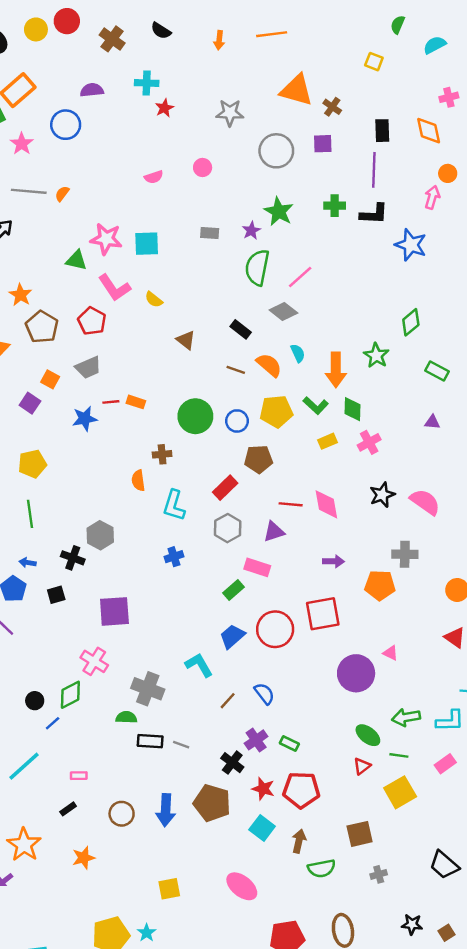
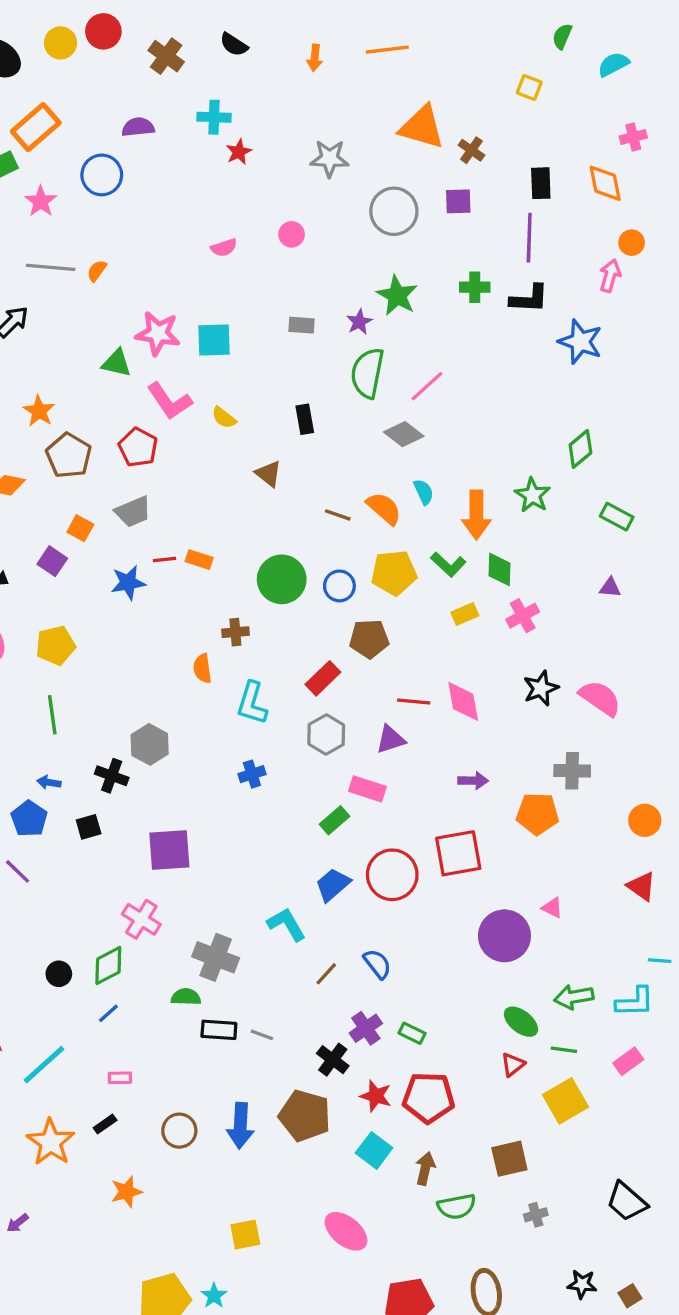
black rectangle: (241, 329) -> (305, 419), moved, turned 42
blue line: (53, 723) -> (108, 1013), moved
orange star: (24, 845) -> (51, 1142), moved

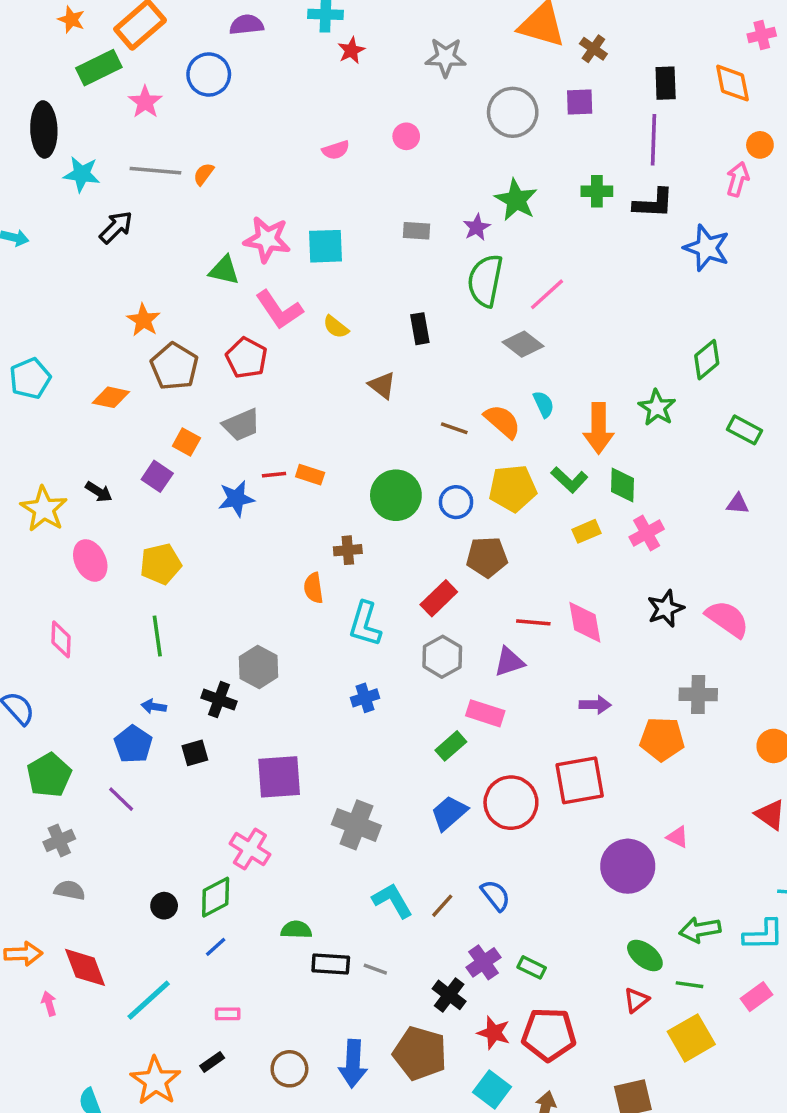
cyan L-shape: (287, 924) -> (392, 901), moved
gray cross: (216, 957) -> (356, 825), moved

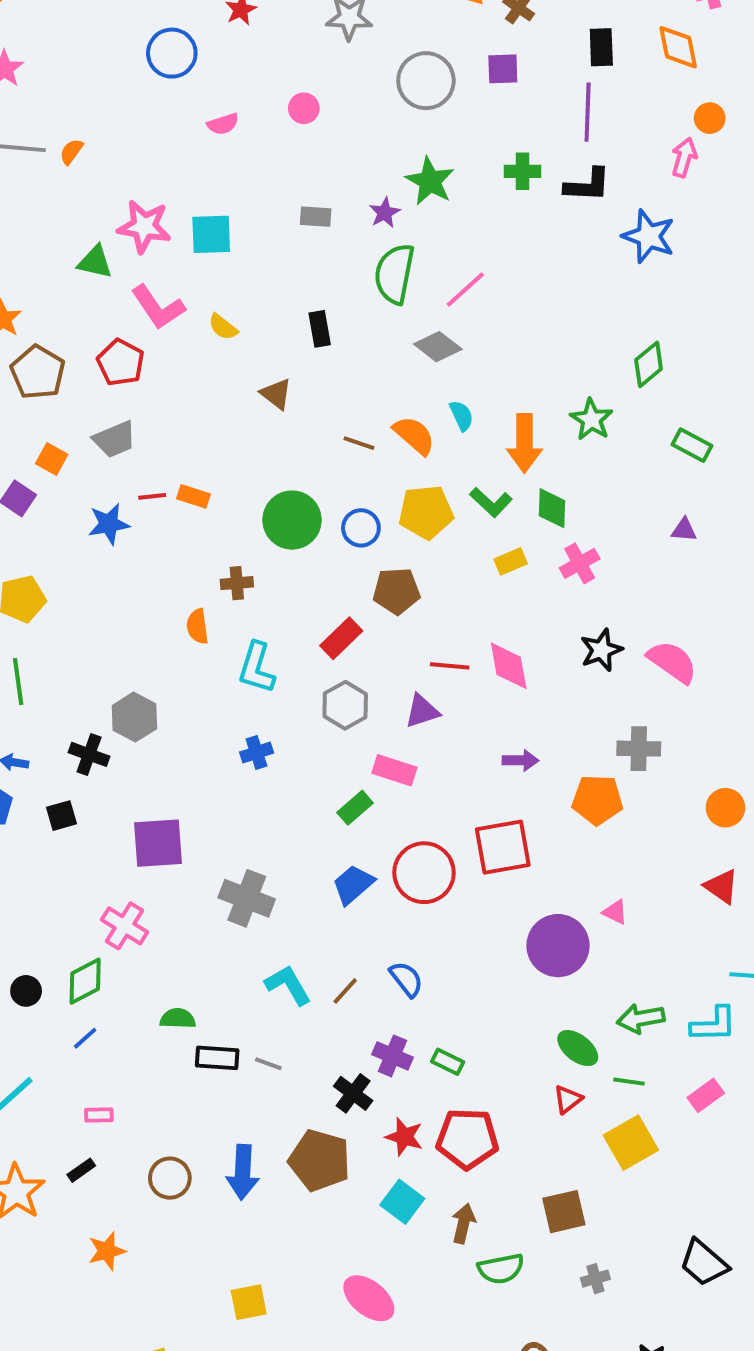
blue circle: (209, 74) -> (172, 53), moved
purple cross: (483, 962) -> (392, 1056), turned -32

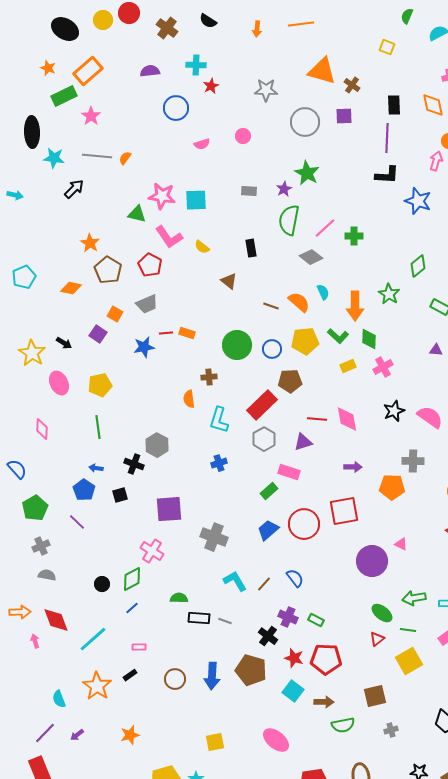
green cross: (523, 171) -> (354, 236), moved
red rectangle: (341, 638) -> (262, 405), size x1.4
brown arrow: (463, 1223) -> (324, 702), turned 78
orange star: (107, 1251) -> (130, 735), moved

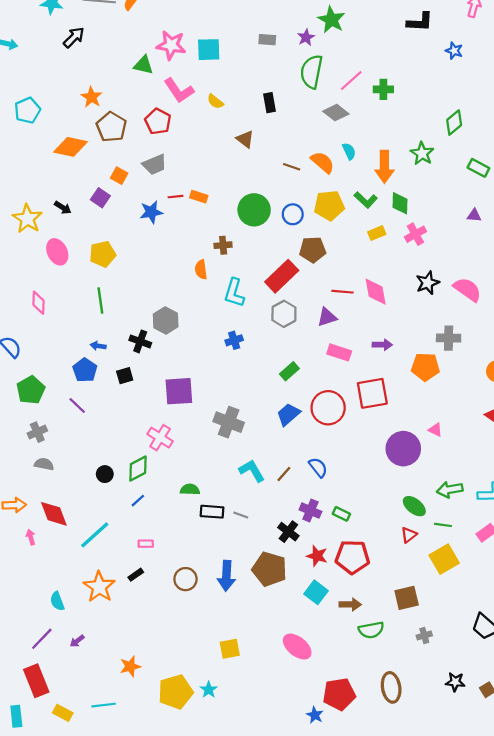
blue star: (418, 201) -> (454, 51), size x0.6
cyan pentagon: (24, 277) -> (27, 110), moved
orange diamond: (71, 288) -> (71, 147), size x1.4
pink rectangle: (289, 472) -> (339, 352), moved
orange star: (130, 735) -> (130, 666), moved

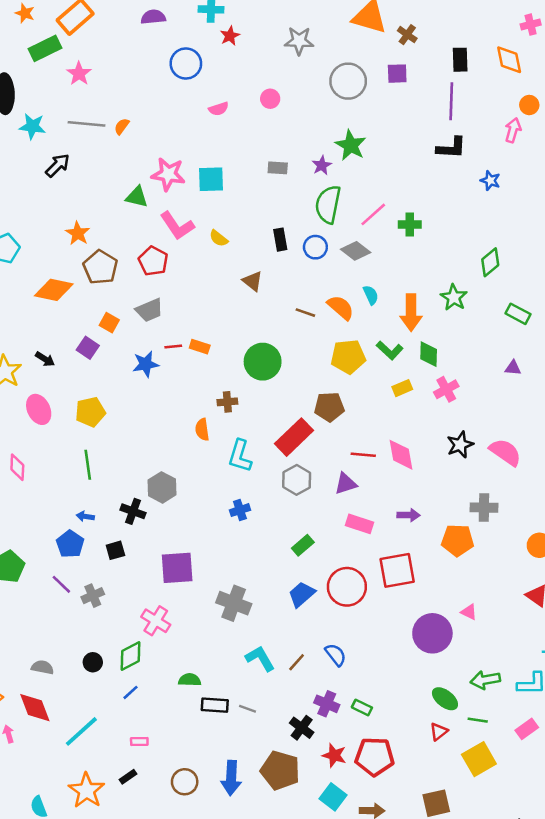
blue circle: (293, 214) -> (315, 247), moved
gray cross: (37, 432) -> (93, 596), moved
gray semicircle: (44, 464) -> (42, 667), moved

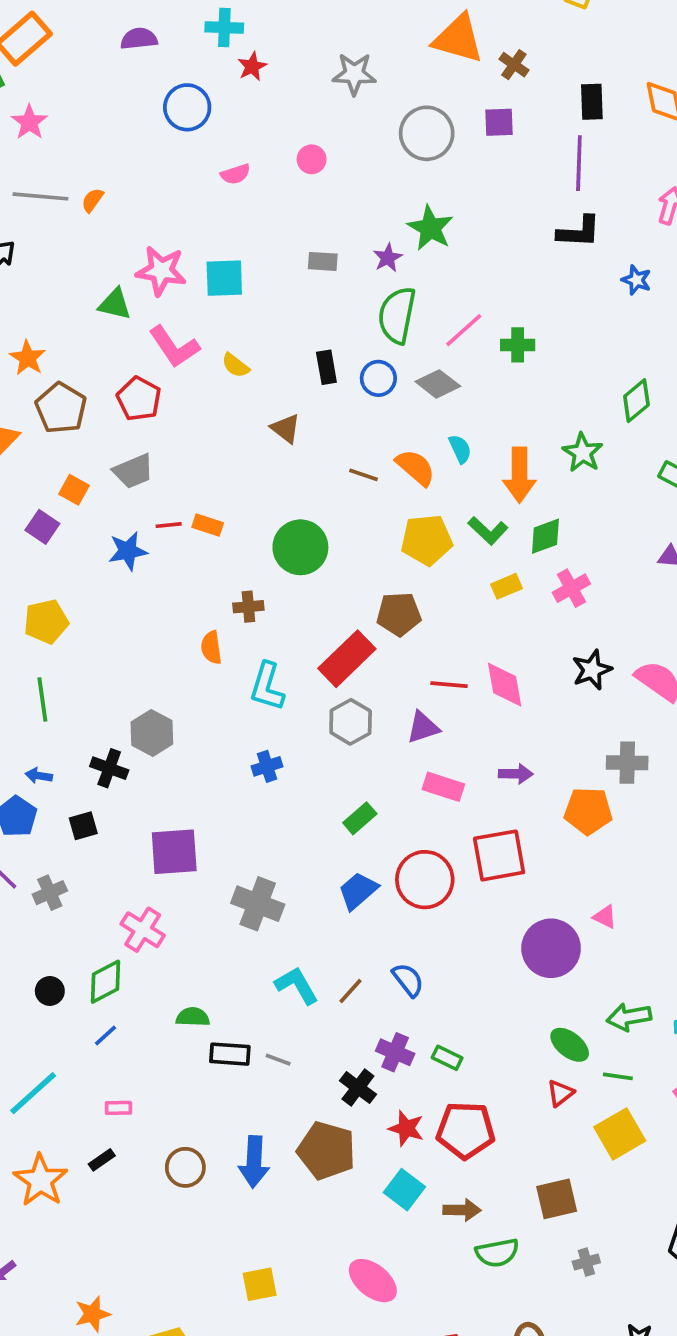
green diamond: (429, 354) -> (545, 536), turned 68

